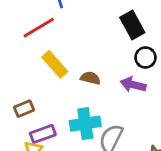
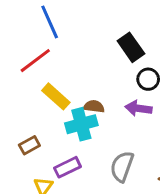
cyan cross: (85, 124) -> (81, 124), moved
purple rectangle: (43, 134) -> (68, 167), moved

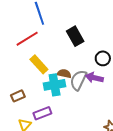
black rectangle: (131, 47) -> (75, 36), moved
gray semicircle: (122, 166) -> (78, 80), moved

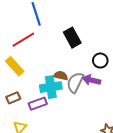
yellow rectangle: (39, 64) -> (15, 66), moved
purple rectangle: (42, 113) -> (38, 104), moved

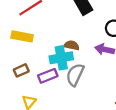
yellow rectangle: (15, 66) -> (22, 36), turned -36
gray semicircle: (75, 82) -> (75, 75), moved

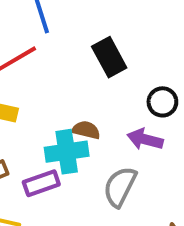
gray semicircle: (75, 75) -> (120, 187), moved

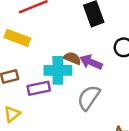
purple arrow: (145, 139) -> (91, 62), moved

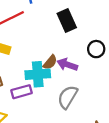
brown semicircle: (72, 58) -> (50, 62), turned 112

